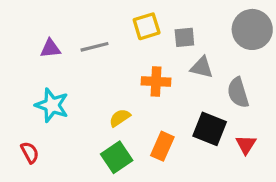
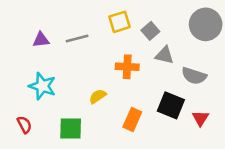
gray square: (184, 37) -> (150, 31), turned -36
gray semicircle: (238, 93) -> (194, 76), turned -55
green square: (117, 157) -> (71, 128), moved, turned 35

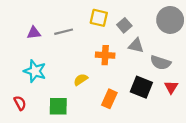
yellow square: (119, 22) -> (99, 18), turned 30
red triangle: (200, 118) -> (171, 87), moved

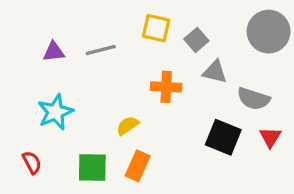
cyan star: (35, 71) -> (55, 112), turned 30
orange rectangle: (109, 99) -> (138, 166), moved

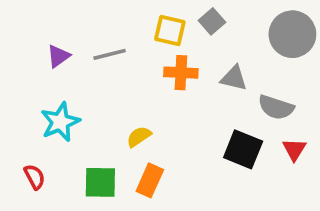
gray square: (196, 40) -> (212, 21), moved
purple triangle: (54, 52) -> (58, 56), turned -30
orange cross: (166, 87) -> (181, 73), moved

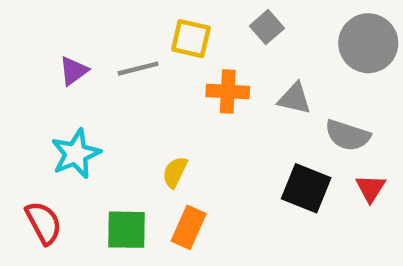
yellow square: (170, 31) -> (191, 39), moved
yellow semicircle: (139, 137) -> (175, 172), turned -30
red semicircle: (35, 177) -> (44, 223), size x1.4

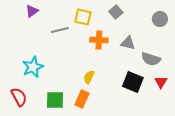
gray circle: (368, 43) -> (160, 19), size x0.6
purple triangle: (74, 71) -> (32, 11), moved
yellow semicircle: (175, 172) -> (89, 77), moved

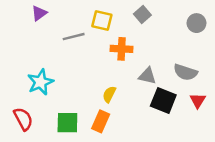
gray triangle: (128, 43) -> (147, 76), moved

